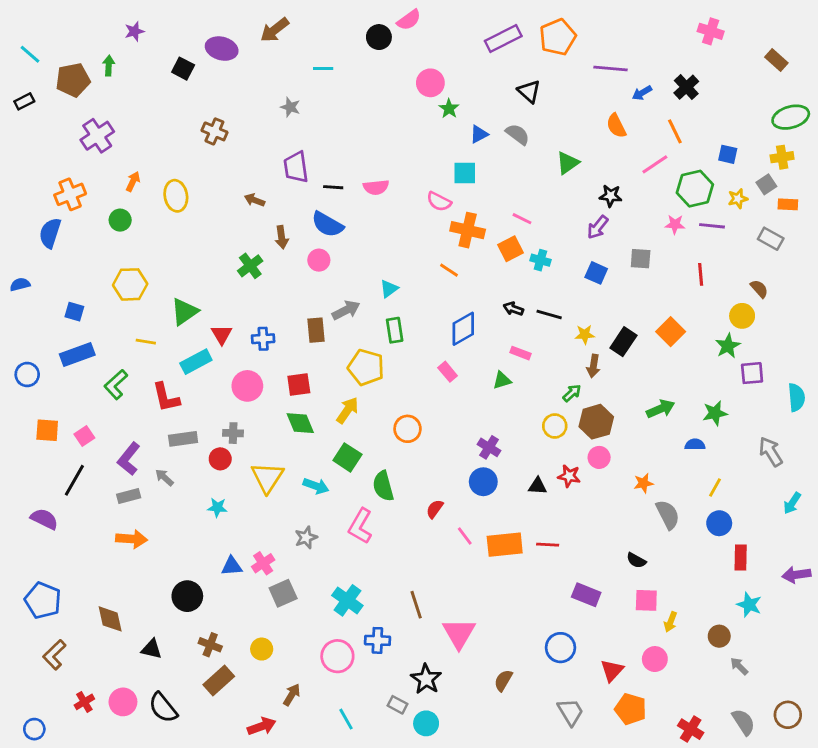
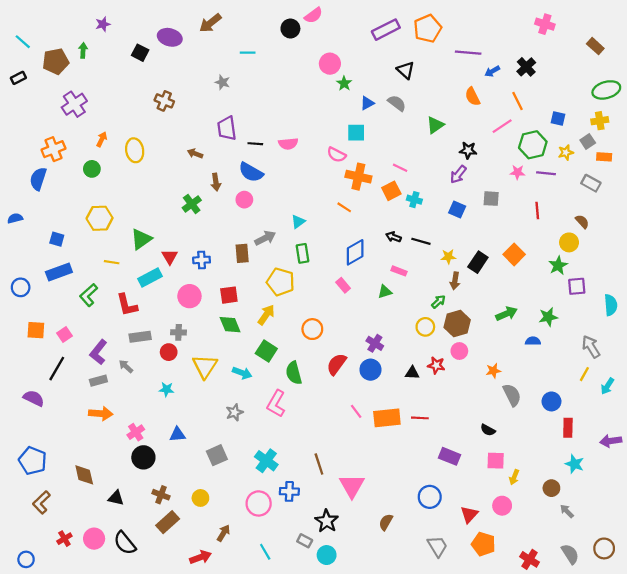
yellow line: (715, 487) -> (584, 374), moved
red semicircle: (435, 509) -> (336, 364), moved, size x1.5
pink cross: (263, 563) -> (136, 432), moved

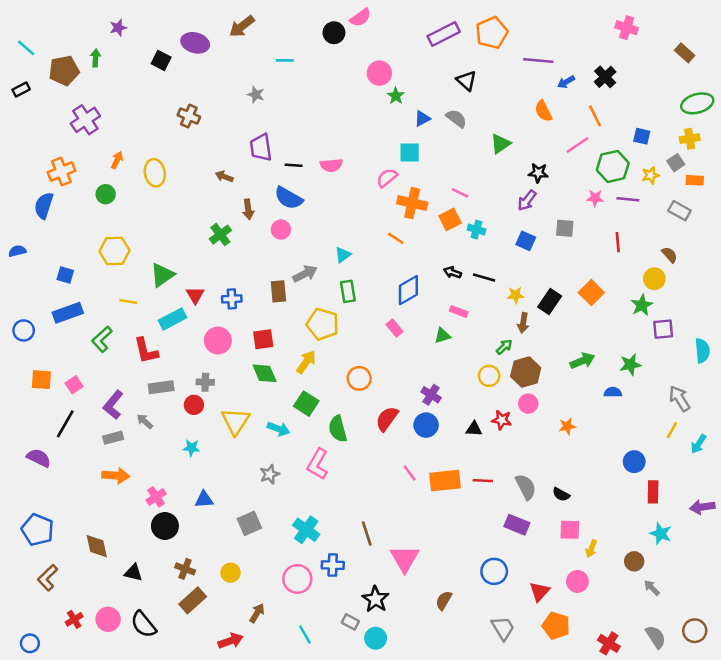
pink semicircle: (336, 155) -> (387, 178), turned 114
gray semicircle: (512, 395) -> (526, 487), moved

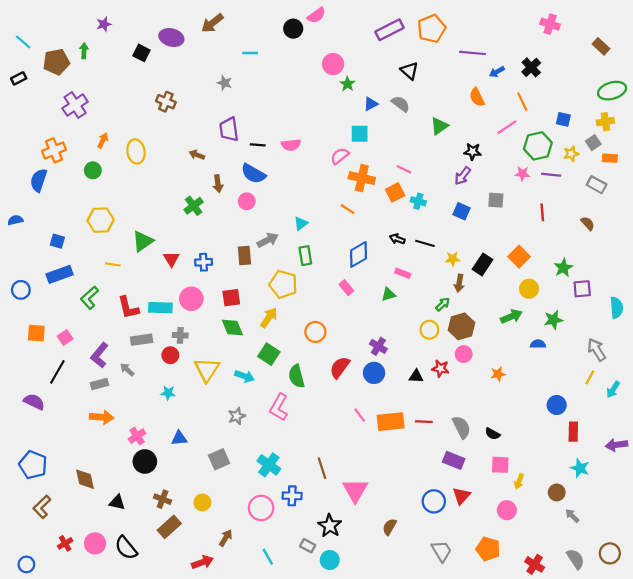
yellow circle: (654, 279) -> (529, 289), moved
cyan rectangle: (172, 319) -> (160, 308), moved, turned 30
red triangle: (540, 592) -> (461, 496), moved

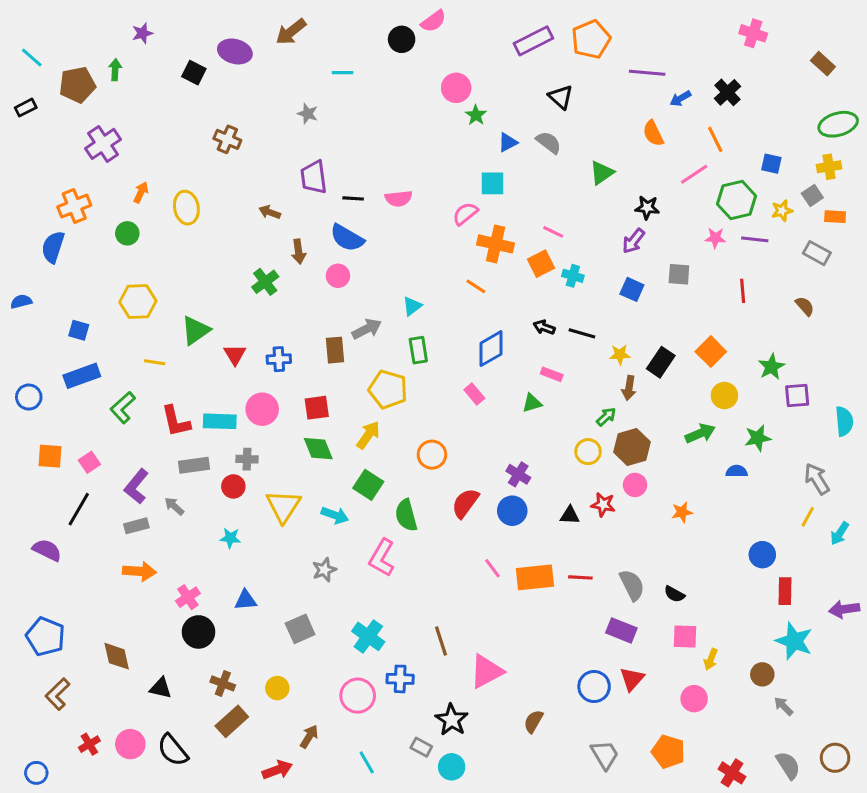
cyan star: (580, 468) -> (794, 641), size x1.4
pink triangle: (355, 490) -> (486, 671), turned 32

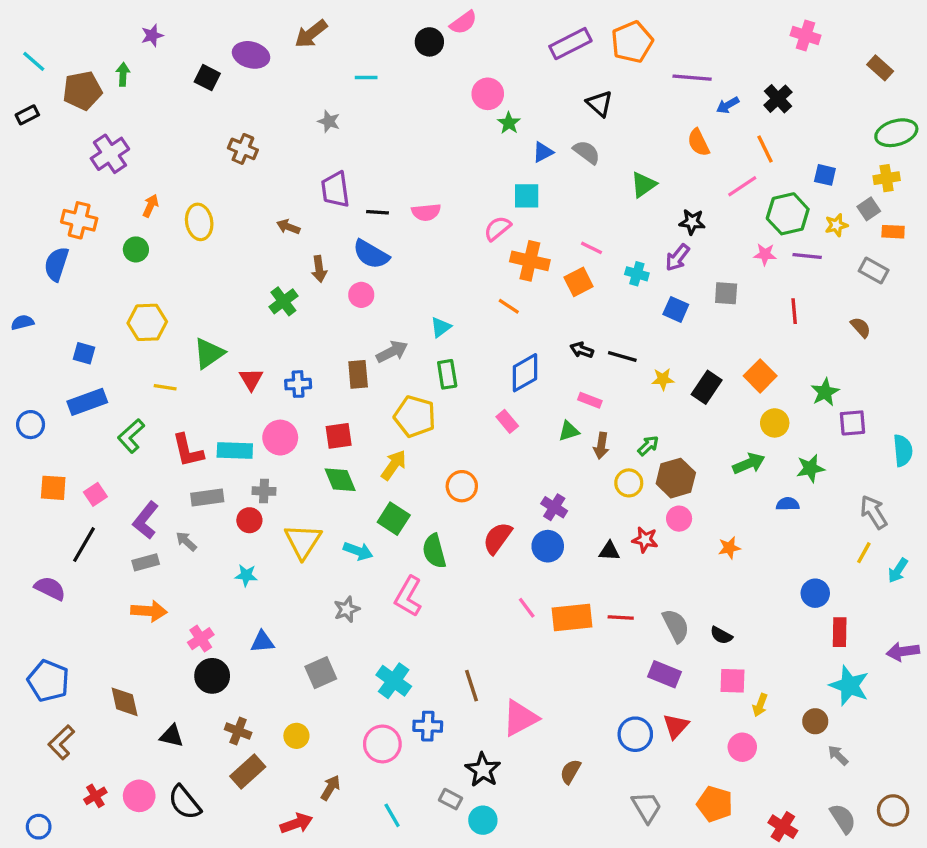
orange cross: (74, 206) -> (79, 220), turned 36
cyan cross: (573, 276) -> (637, 274), moved
brown arrow: (629, 388) -> (601, 446), moved

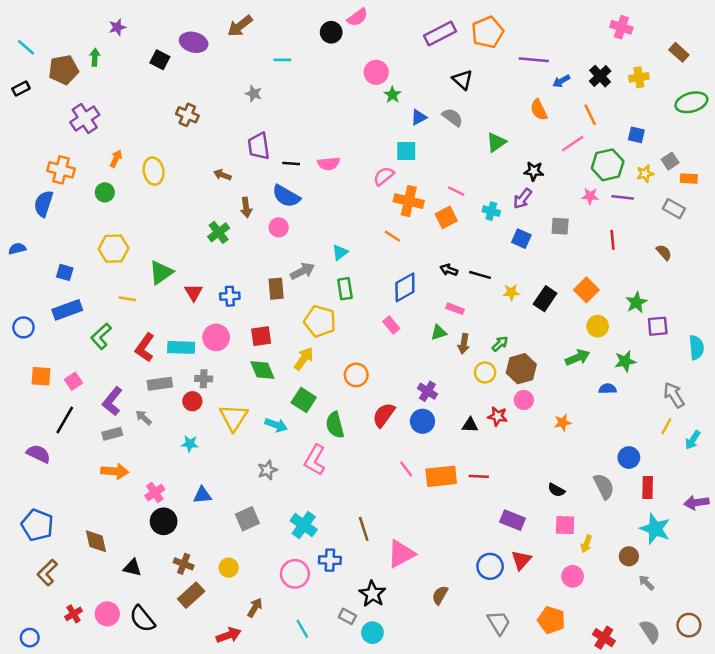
yellow cross: (887, 178) -> (639, 77), moved
red L-shape: (188, 451) -> (145, 347), turned 48
gray semicircle: (676, 626) -> (604, 486), moved

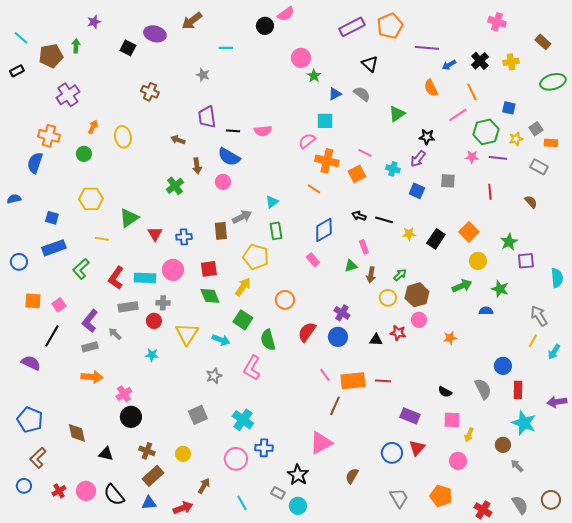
pink rectangle: (455, 309) -> (364, 247), turned 48
green star: (625, 361) -> (500, 289), turned 30
blue triangle: (202, 495) -> (149, 503), moved
brown line: (364, 529) -> (335, 406), moved, turned 42
blue circle: (30, 638) -> (24, 486), moved

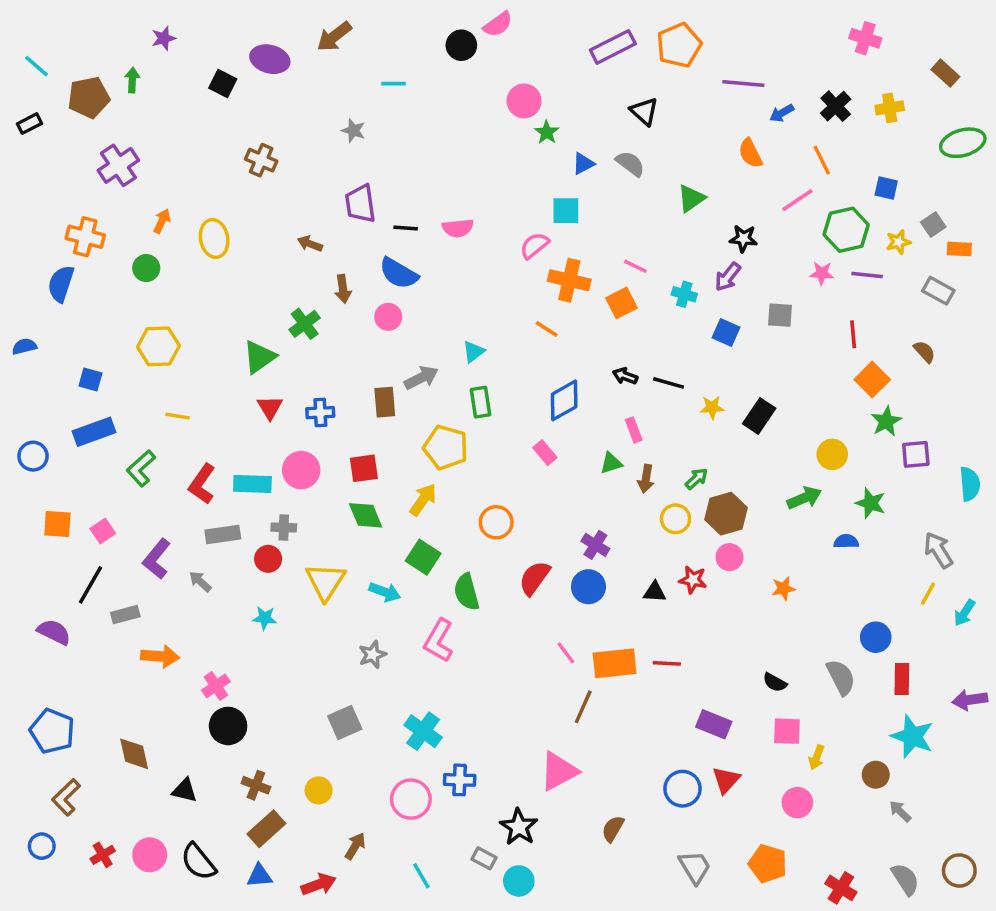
green triangle: (129, 218) -> (259, 357), moved
orange square: (469, 232) -> (872, 380), moved
gray rectangle: (90, 347) -> (125, 615), moved

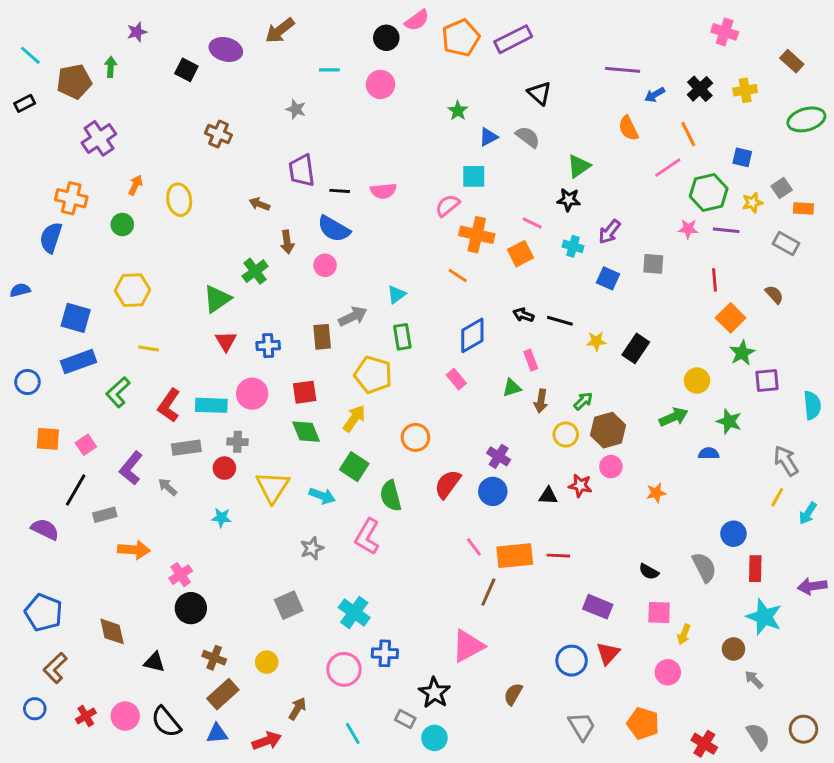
orange pentagon: (679, 45) -> (461, 38), moved
pink circle: (524, 101) -> (380, 84), moved
black star: (743, 238) -> (569, 200), moved
blue square: (90, 380) -> (76, 318), size x1.5

